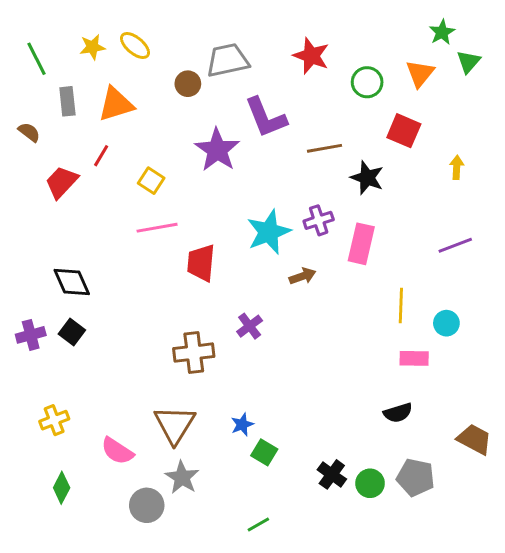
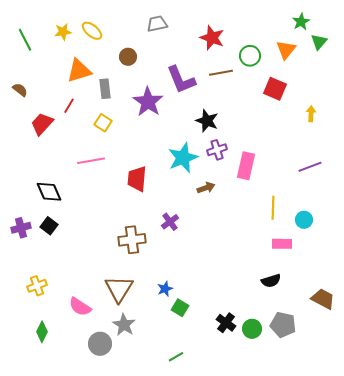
gray trapezoid: (228, 60) -> (157, 24), moved, size x0.7
gray rectangle: (67, 101) -> (105, 89), moved
brown line: (324, 148) -> (221, 73), moved
black star: (367, 178) -> (207, 121), moved
pink line: (157, 228) -> (91, 161), moved

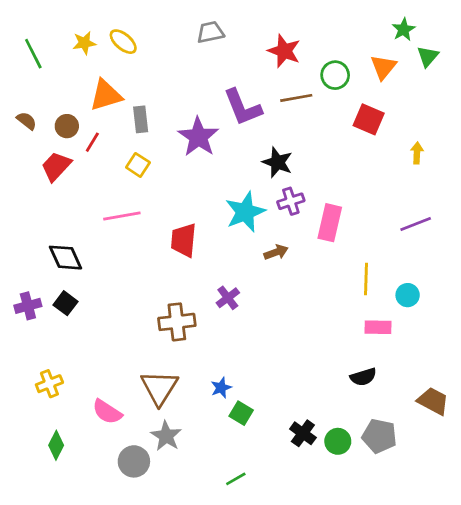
brown circle: (128, 57) -> (67, 126), moved

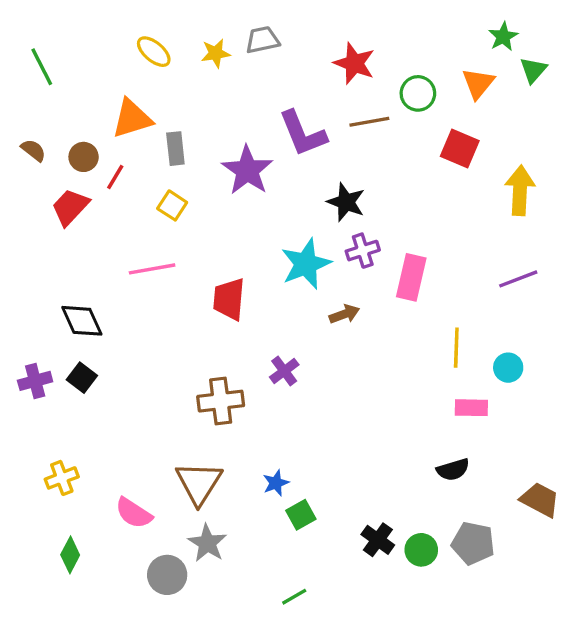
yellow star: (84, 43) -> (216, 53), moved
yellow arrow: (417, 153) -> (520, 190), size x1.8
green square: (241, 413) -> (301, 515), turned 30

